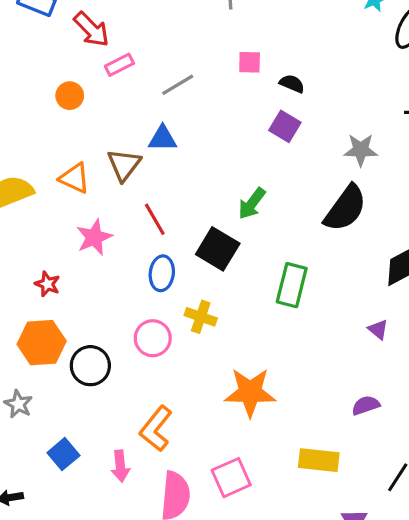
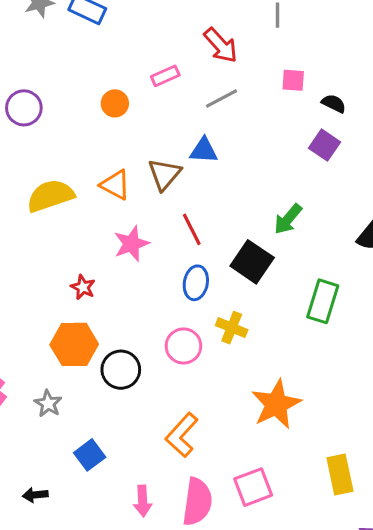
red arrow: (91, 29) -> (221, 45), moved
orange star: (250, 392) -> (276, 404), turned -30
yellow rectangle: (319, 460) -> (340, 474), turned 69
pink arrow: (120, 466) -> (143, 501), moved

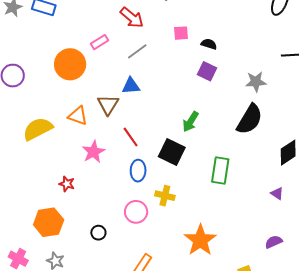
orange circle: (115, 103) -> (70, 64), size x1.8
orange hexagon: (74, 344) -> (49, 222), moved
black circle: (121, 370) -> (98, 233), size x0.6

